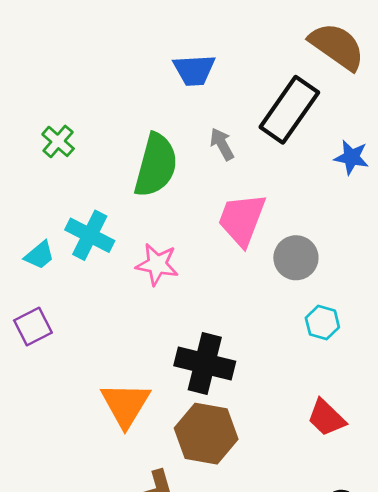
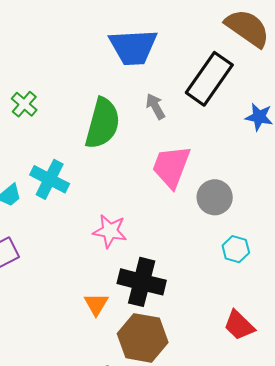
blue trapezoid: (194, 70) -> (133, 47), size x1.4
pink star: (157, 264) -> (110, 231), moved
orange triangle: (125, 404) -> (96, 304), moved, size x0.6

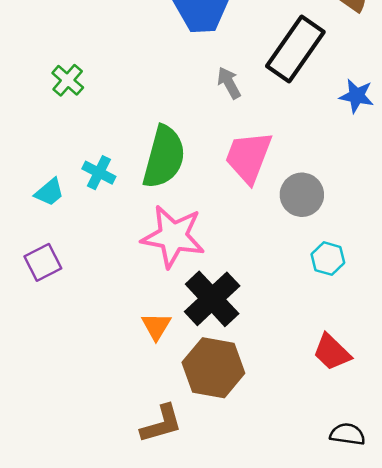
green semicircle: (103, 123) -> (164, 157), moved
cyan cross: (50, 179) -> (99, 173), size x0.7
pink star: (110, 231) -> (173, 236), size x1.5
black cross: (142, 282) -> (212, 299), turned 33

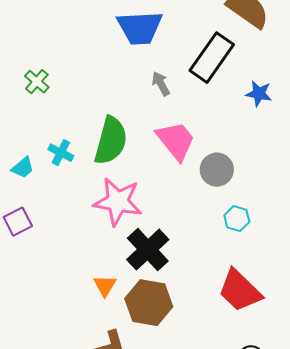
pink trapezoid: (249, 157) -> (176, 141), turned 120
orange triangle: (156, 326) -> (105, 286), moved
red trapezoid: (332, 352) -> (240, 291), size x1.5

